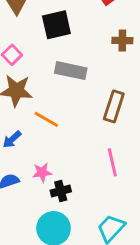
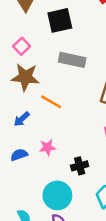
black cross: (61, 191) -> (80, 166), moved

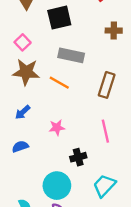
orange line: (51, 102) -> (59, 83), moved
pink star: (48, 147) -> (57, 128), moved

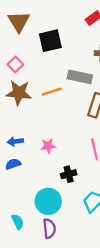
gray rectangle: (71, 55) -> (80, 77), moved
orange line: (59, 83) -> (52, 92), moved, turned -48
blue arrow: (23, 112) -> (15, 141), moved, turned 35

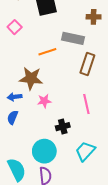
brown star: (19, 93) -> (31, 78), moved
blue semicircle: (13, 164) -> (13, 117), turned -48
cyan semicircle: (18, 222) -> (17, 170), size x1.6

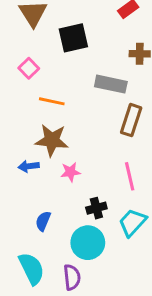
orange line: (47, 52) -> (52, 101), moved, turned 30
blue semicircle: (13, 117) -> (43, 221), moved
cyan circle: (44, 151) -> (88, 243), moved
cyan trapezoid: (85, 151) -> (132, 222), moved

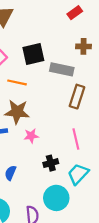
black square: (73, 38) -> (33, 54), moved
cyan circle: (88, 243) -> (56, 198), moved

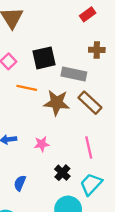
brown rectangle: (77, 97) -> (90, 103), turned -65
brown star: (17, 112) -> (57, 103), moved
black cross: (51, 163) -> (62, 173), turned -32

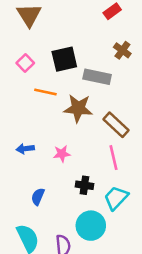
brown cross: (97, 50) -> (122, 50), turned 35
brown rectangle: (90, 103) -> (116, 125), moved
black cross: (62, 173) -> (84, 185), turned -35

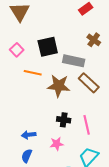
brown rectangle: (116, 125) -> (89, 83), moved
blue arrow: (25, 149) -> (29, 135), moved
pink star: (62, 154) -> (57, 144), moved
black cross: (84, 185) -> (64, 120), moved

